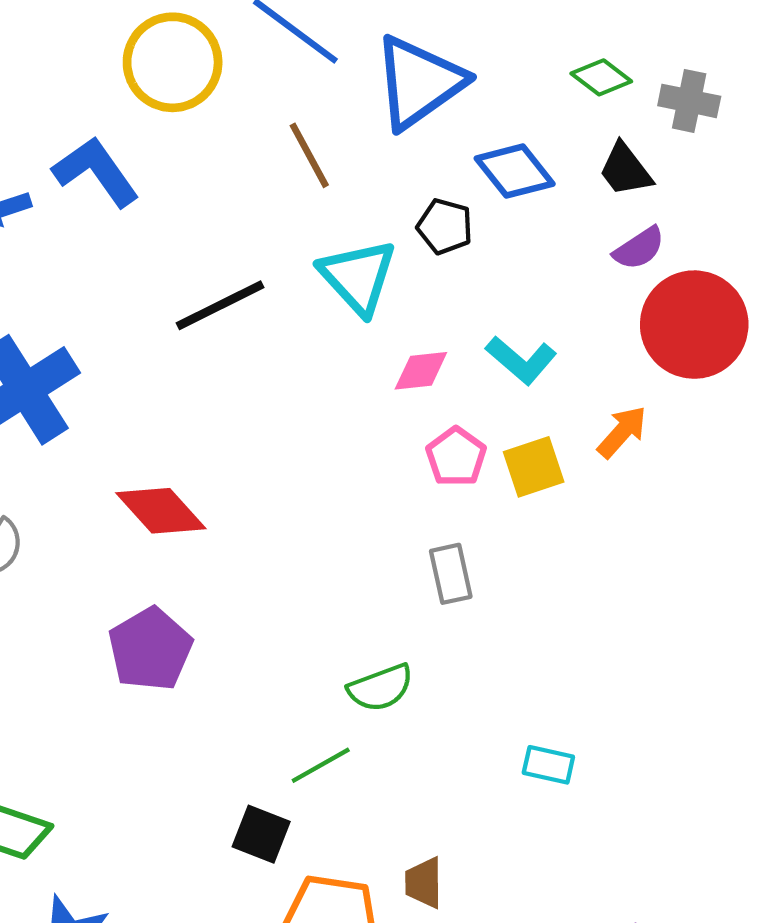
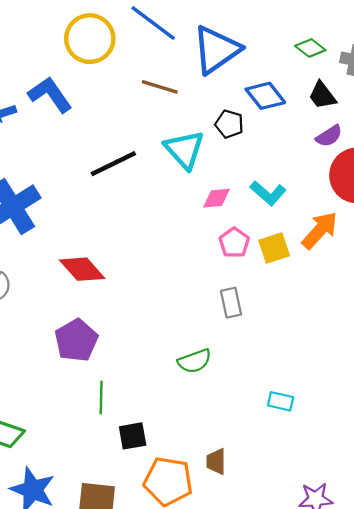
brown line: (309, 155) -> (160, 87), turned -45
orange arrow: (622, 432) -> (320, 230), size x1.4
green line: (321, 765) -> (101, 397), moved, turned -60
black square: (261, 834) -> (133, 436), turned -32

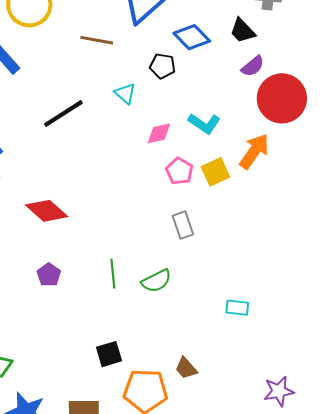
cyan triangle: (184, 150) -> (125, 93), size x0.6
purple pentagon: (76, 340) -> (49, 275), size x0.6
green line: (101, 397) -> (113, 274), moved
brown trapezoid: (216, 462) -> (186, 368), turned -35

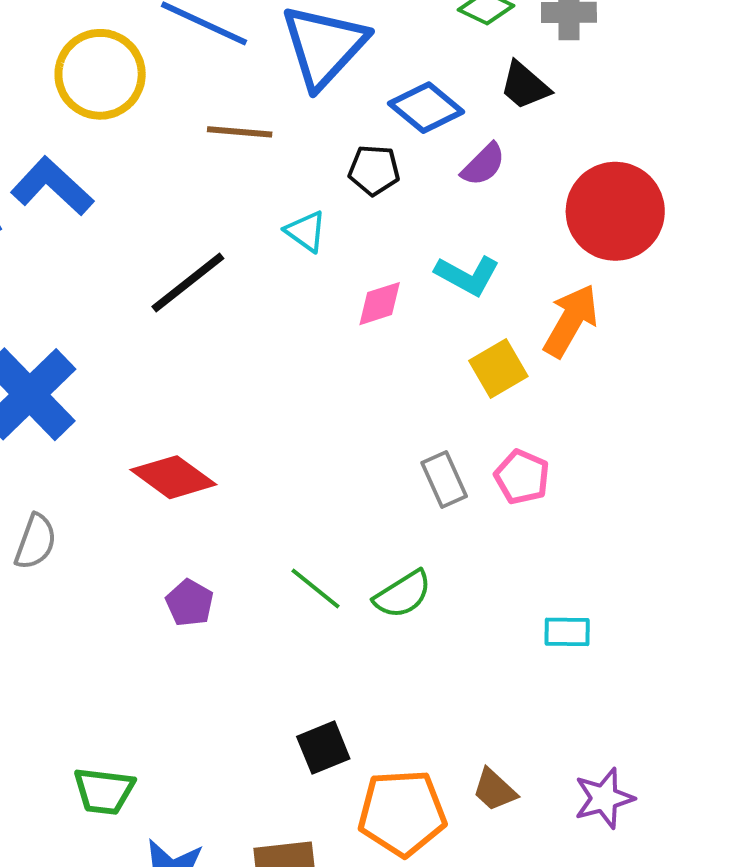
purple semicircle: (253, 66) -> (483, 165), moved
pink pentagon: (179, 171) -> (522, 477), moved
green line: (113, 274) -> (316, 588), turned -40
brown trapezoid: (186, 368) -> (495, 790), moved
purple star: (279, 391) -> (604, 798), moved

